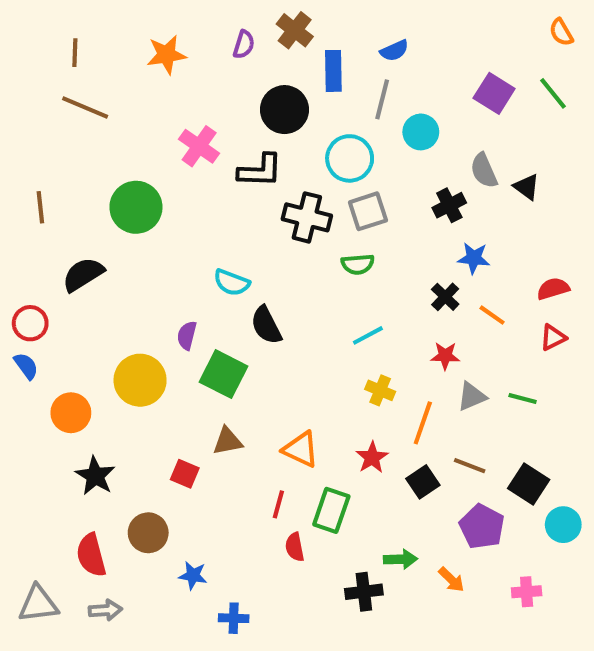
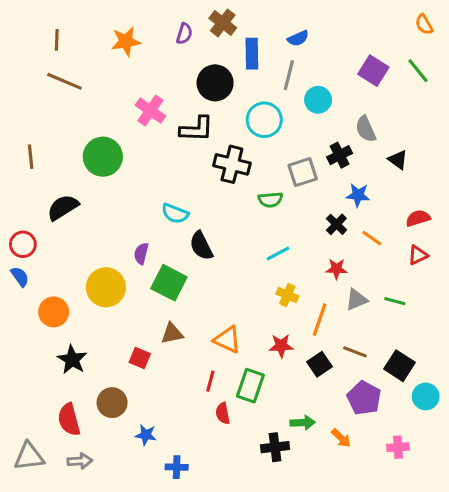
black triangle: (527, 187) -> (398, 160), moved
gray square: (368, 211) -> (303, 172), moved
red star: (372, 457) -> (281, 346), turned 30

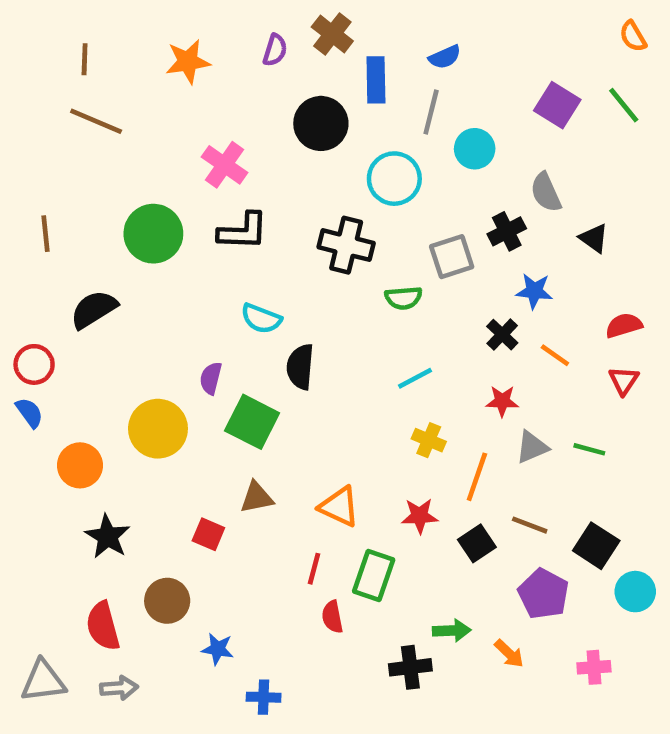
black L-shape: (197, 129) -> (243, 231), moved
black semicircle: (201, 246) -> (300, 367), turned 32
red triangle: (418, 255) -> (624, 380), turned -30

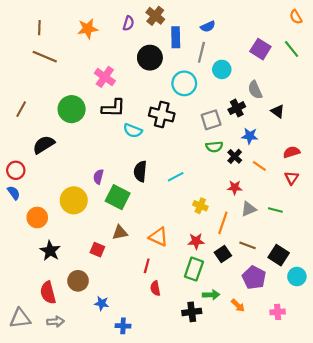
brown line: (46, 234) -> (21, 109), turned 35
green semicircle: (403, 298) -> (214, 147), moved
cyan semicircle: (261, 319) -> (133, 131), moved
cyan line: (415, 378) -> (176, 177), moved
green rectangle: (374, 576) -> (194, 269), moved

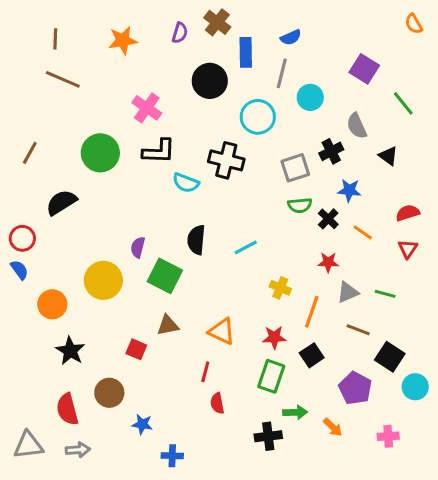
green line: (292, 49) -> (403, 103), moved
brown line: (248, 245) -> (358, 330), moved

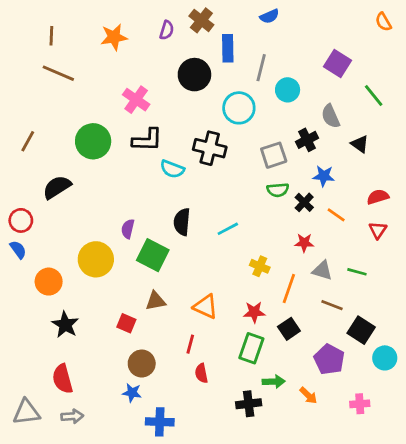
blue semicircle: (291, 37) -> (269, 16), moved
gray triangle: (348, 292) -> (322, 270), turned 40
brown circle: (109, 393) -> (142, 364), moved
blue cross: (172, 456) -> (160, 422), size x1.4

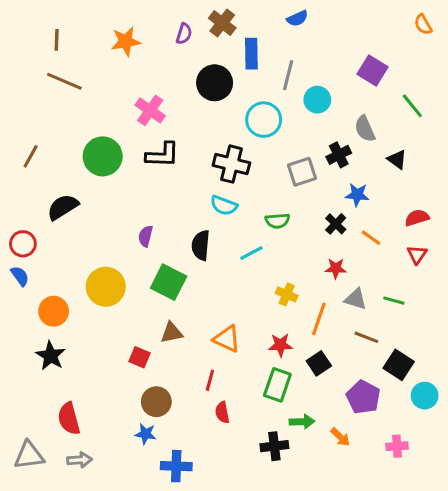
cyan semicircle: (172, 169) -> (224, 205), moved
green semicircle: (278, 190) -> (277, 221), moved
purple semicircle: (128, 229) -> (146, 236), moved
black star: (65, 325) -> (51, 356), moved

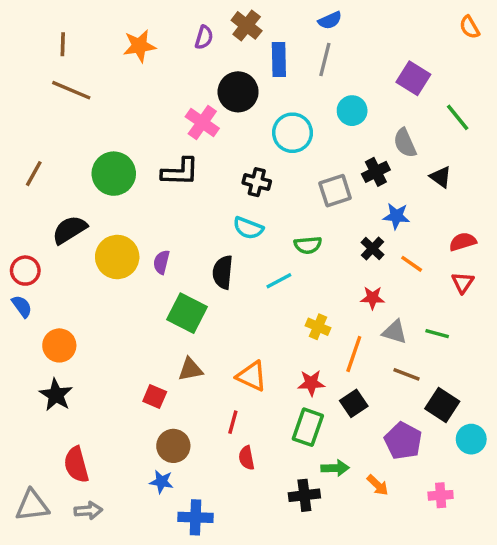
gray line: (288, 75) -> (325, 60), moved
pink cross: (150, 110) -> (202, 123), moved
black cross: (231, 164) -> (257, 182), size x0.7
yellow circle: (106, 287) -> (117, 257), moved

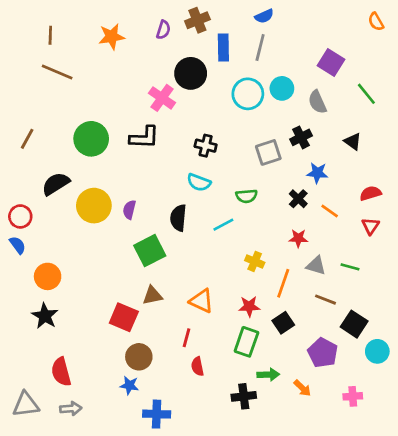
brown cross: (247, 25) -> (197, 20), turned 30
cyan circle: (292, 133) -> (248, 94), moved
gray semicircle: (405, 143) -> (317, 102), moved
green square: (187, 313) -> (150, 251), turned 36
red square: (155, 397) -> (124, 317), size x1.5

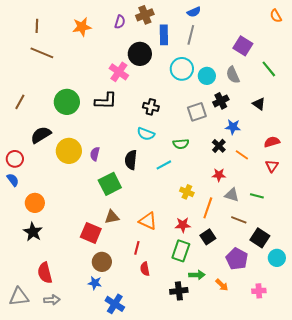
cyan circle: (282, 88) -> (207, 76), moved
blue cross: (157, 414) -> (115, 304), turned 30

